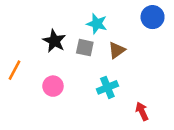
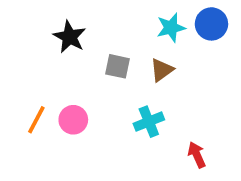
cyan star: (97, 24) -> (171, 28), moved, turned -30
black star: (54, 41) -> (70, 37), moved
orange line: (14, 70) -> (36, 120), moved

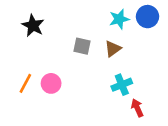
black star: (70, 37) -> (33, 26), moved
cyan cross: (149, 122) -> (122, 85), moved

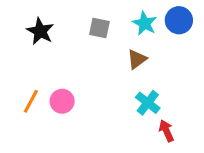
cyan star: (119, 19) -> (145, 23), turned -30
gray square: (82, 46) -> (99, 28), moved
cyan cross: (122, 85) -> (148, 103), turned -30

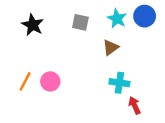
cyan cross: (148, 103) -> (119, 83), turned -30

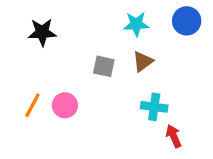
cyan star: (117, 19) -> (136, 24), moved, turned -30
gray square: (80, 22) -> (104, 66), moved
black star: (33, 25) -> (42, 32), turned -30

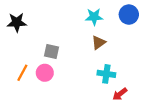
black star: (42, 32) -> (17, 22), moved
gray square: (104, 66) -> (52, 52), moved
red arrow: (174, 136) -> (120, 94), turned -104

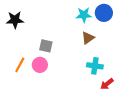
blue circle: (129, 15) -> (104, 13), moved

